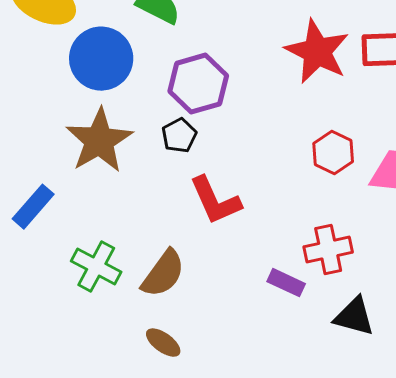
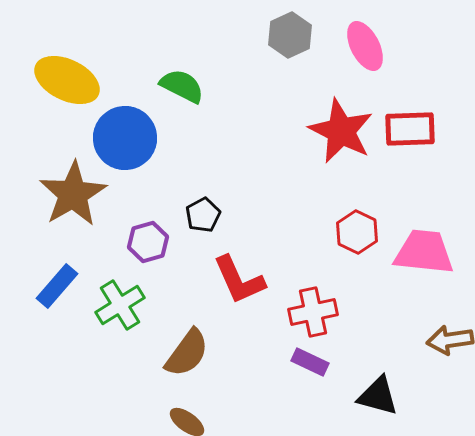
purple hexagon: (198, 84) -> (148, 242), moved, size x0.7
brown star: (99, 141) -> (73, 194), moved
red cross: (328, 250) -> (313, 312), moved
green cross: (96, 267) -> (120, 305), moved, turned 30

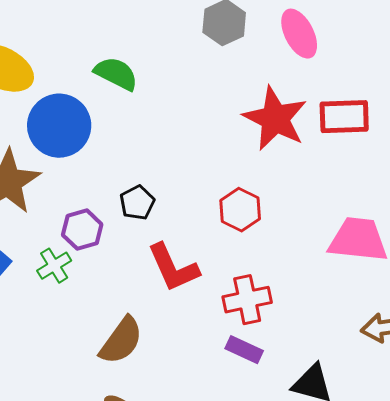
red hexagon: (357, 232) -> (240, 210), moved
green cross: (120, 305) -> (54, 266), moved, size x0.7

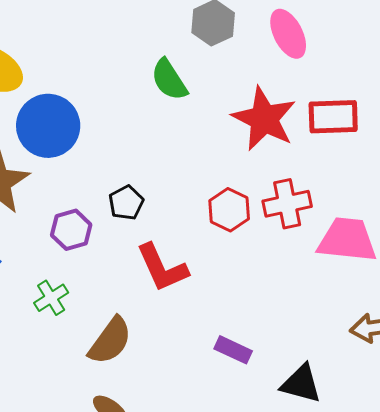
green semicircle: (116, 74) -> (169, 80), moved, turned -150
green cross: (54, 266) -> (51, 298), moved
red cross: (247, 300) -> (287, 204), moved

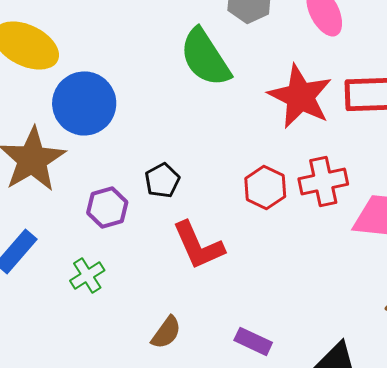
green semicircle: (169, 80) -> (205, 57), size x1.4
brown semicircle: (110, 341) -> (166, 332), moved, size x0.7
purple rectangle: (233, 350) -> (253, 341), moved

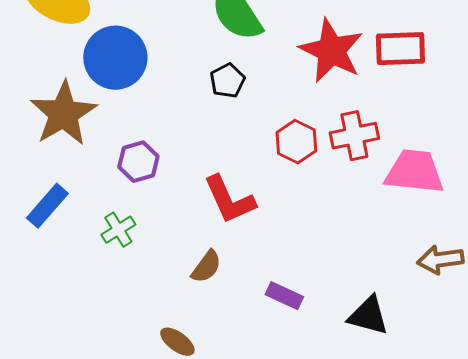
black pentagon: (162, 180) -> (227, 81), moved
brown semicircle: (166, 332) -> (206, 267), moved

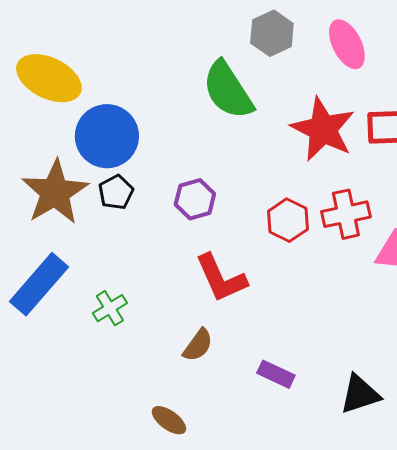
black pentagon: (227, 81) -> (116, 192), moved
purple hexagon: (138, 162) -> (195, 199), moved
blue rectangle: (47, 206) -> (39, 284), size x1.4
black triangle: (368, 316) -> (360, 394), turned -33

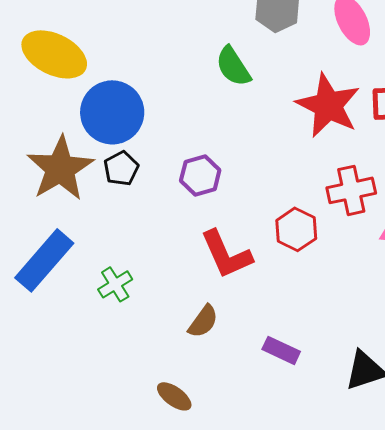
green semicircle: (228, 90) -> (233, 66), size x0.7
red hexagon: (288, 220) -> (296, 229), moved

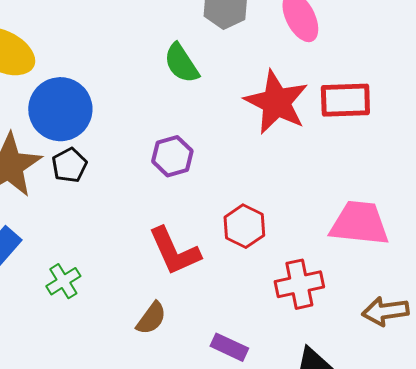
purple hexagon: (200, 175) -> (172, 156), moved
red cross: (351, 190) -> (299, 284), moved

